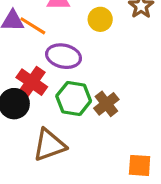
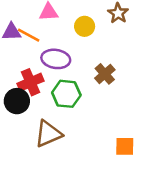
red cross: (32, 82) -> (31, 82), turned 35
brown cross: (106, 104) -> (105, 74), moved

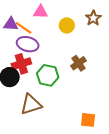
purple ellipse: (56, 59) -> (28, 44), moved

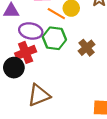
orange line: (24, 28) -> (56, 14), moved
green hexagon: (48, 75) -> (54, 38), moved

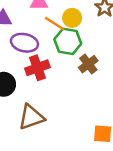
green hexagon: (54, 38) -> (68, 41), moved
red cross: (26, 52) -> (37, 68), moved

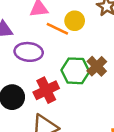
green hexagon: (68, 41) -> (75, 71), moved
red cross: (37, 68) -> (46, 90), moved

